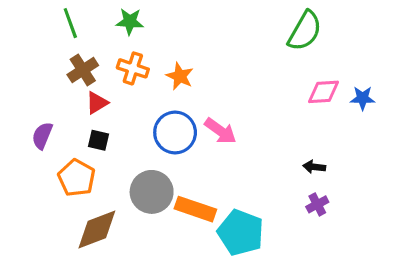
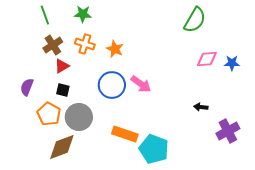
gray circle: (152, 192) -> (79, 117), moved
purple cross: (317, 204) -> (228, 131), moved, size x1.6

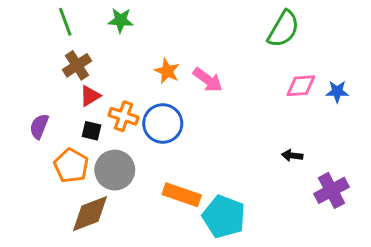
orange cross: (85, 44) -> (123, 116), moved
pink arrow: (141, 84) -> (208, 80), moved

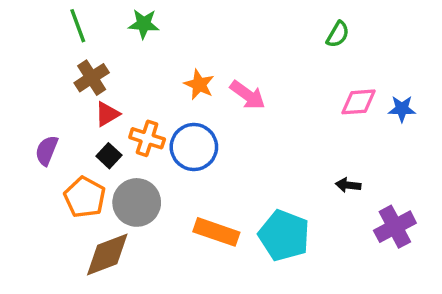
green semicircle: (283, 29) -> (338, 34), size x0.6
black square: (92, 131) -> (109, 156), turned 30
cyan pentagon: (224, 217) -> (284, 235), moved

